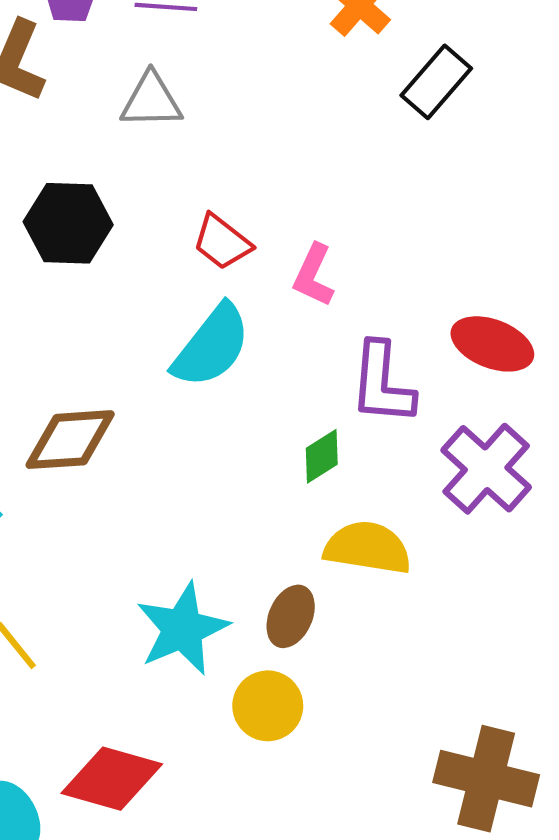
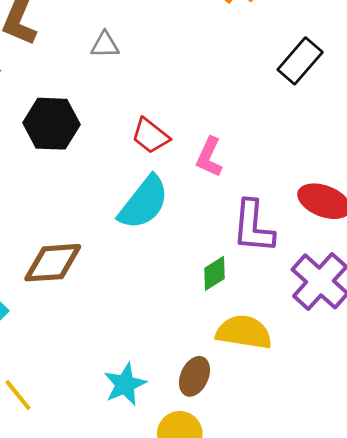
black rectangle: (436, 82) -> (300, 61), moved
gray triangle: (151, 101) -> (105, 45), size x0.7
cyan star: (182, 629) -> (125, 384), size x0.7

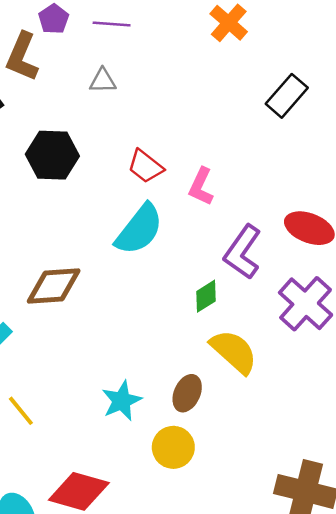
purple L-shape: (253, 227) -> (243, 252), turned 30
yellow semicircle: (244, 332) -> (234, 352), turned 33

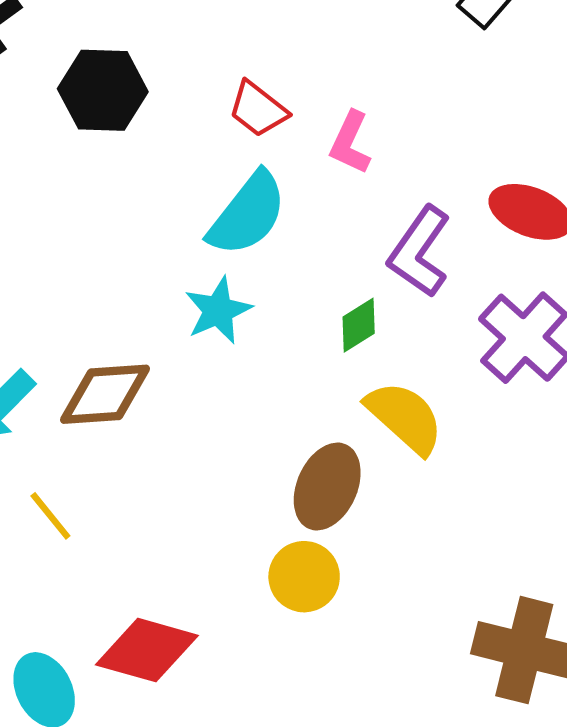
brown diamond: (54, 286) -> (105, 394), moved
brown ellipse: (187, 393) -> (327, 487), size x1.4
cyan star: (122, 401) -> (218, 310), moved

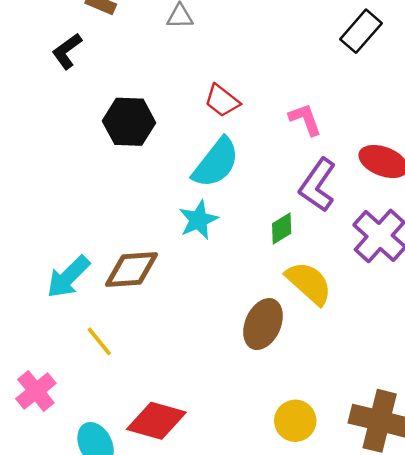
black hexagon: (103, 90) -> (129, 122), moved
pink L-shape: (350, 143) -> (305, 119), moved, turned 135
yellow circle: (304, 577) -> (295, 421), moved

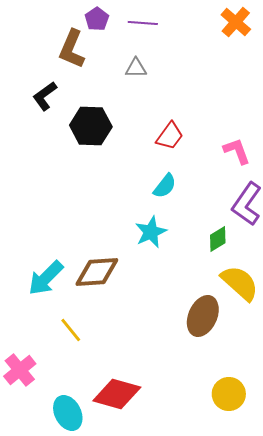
red trapezoid: (222, 101) -> (170, 136), turned -92
black hexagon: (129, 122) -> (91, 126), moved
cyan semicircle: (216, 163) -> (165, 186), size x0.6

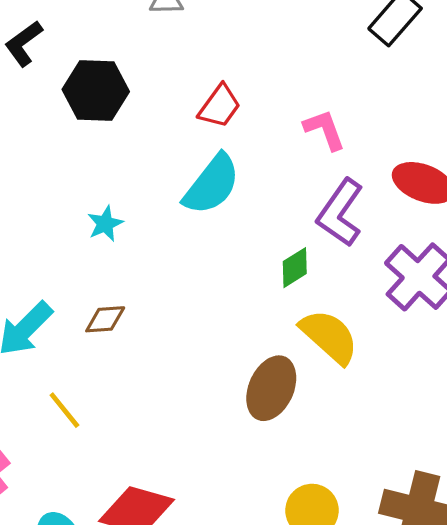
cyan semicircle: (165, 186) -> (212, 185), size x1.6
cyan star: (151, 232) -> (105, 224), moved, size x0.7
brown diamond: (97, 272) -> (105, 319), size x0.6

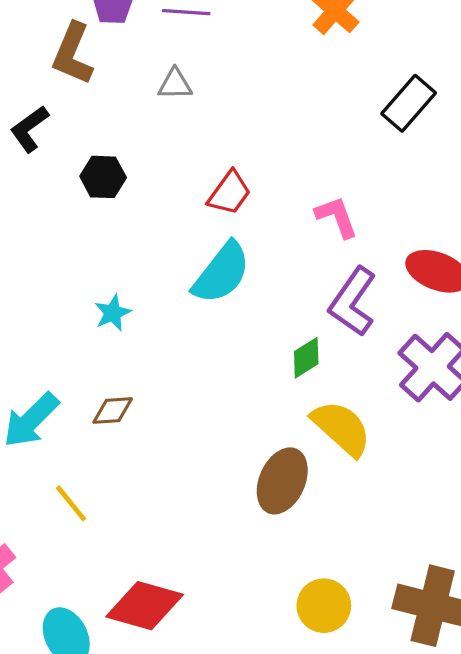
black hexagon: (96, 90) -> (103, 177), size x0.7

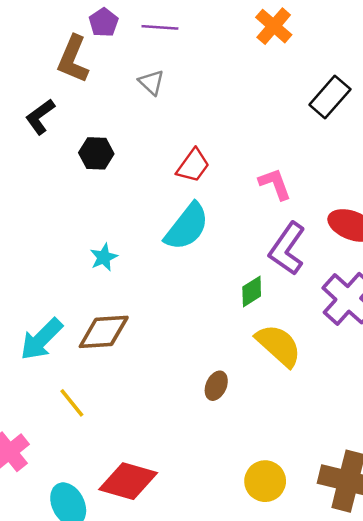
gray triangle: (175, 84) -> (151, 82), turned 44
brown diamond: (113, 411) -> (104, 332), size x1.6
brown ellipse: (282, 481) -> (216, 386), moved, size x0.6

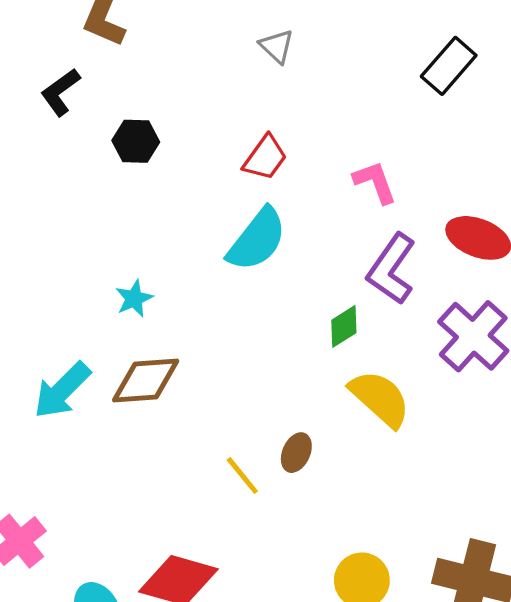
gray triangle: (151, 82) -> (277, 46), moved
cyan star: (104, 257) -> (134, 299), moved
yellow line: (72, 403) -> (242, 476), moved

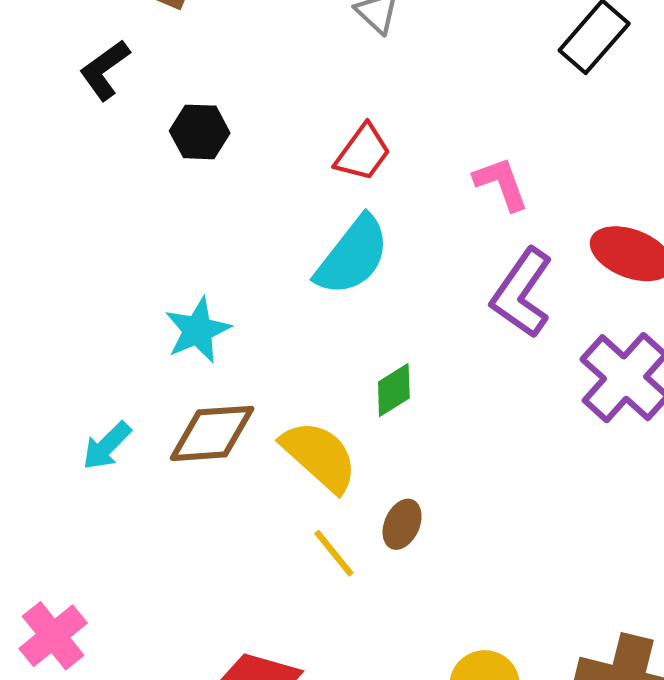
cyan star: (134, 299) -> (198, 330), size x1.4
green diamond: (344, 326) -> (394, 390), moved
cyan arrow: (62, 390) -> (107, 446), size x0.7
yellow semicircle: (380, 398) -> (319, 456), moved

